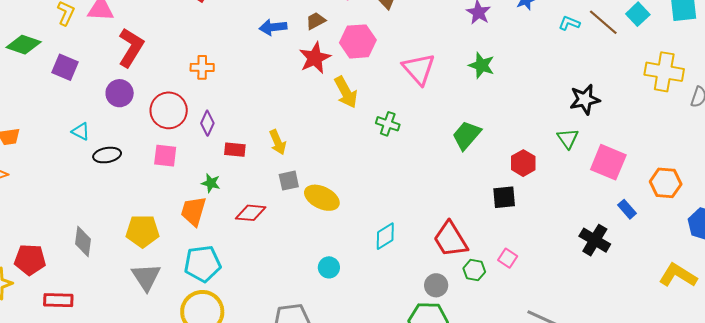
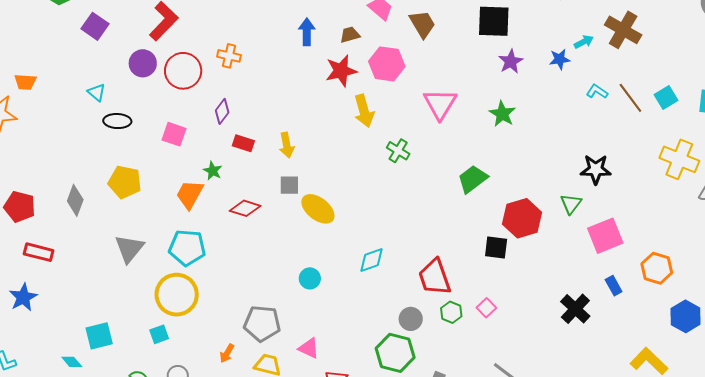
blue arrow: (273, 27) -> (307, 32), turned 84
red circle: (169, 110) -> (183, 71), moved
pink square: (608, 162) -> (605, 236), turned 33
red hexagon: (523, 163) -> (522, 218), size x1.5
yellow pentagon: (143, 231) -> (125, 182), moved

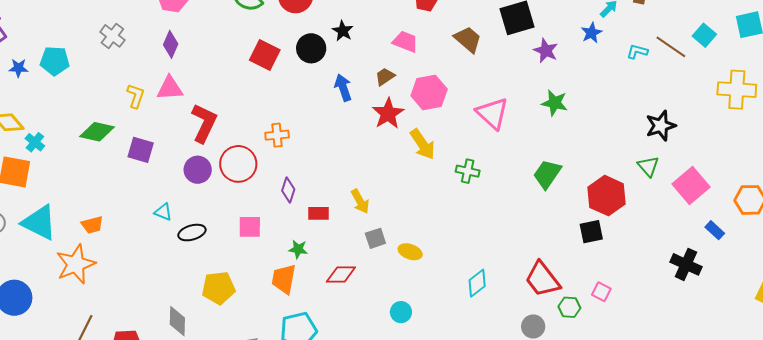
brown trapezoid: (422, 24) -> (468, 39), moved
yellow ellipse: (318, 209) -> (410, 252), size x0.7
cyan circle: (310, 278) -> (401, 312), moved

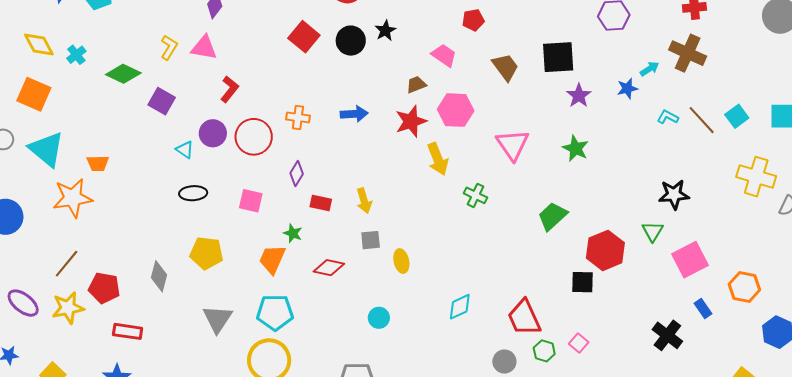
blue arrow: (343, 88) -> (354, 114), moved, turned 92
red L-shape: (204, 123) -> (230, 89), size x0.7
cyan cross: (35, 142) -> (76, 55), moved
cyan triangle: (163, 212) -> (185, 150), moved
yellow ellipse: (410, 252) -> (401, 261), turned 45

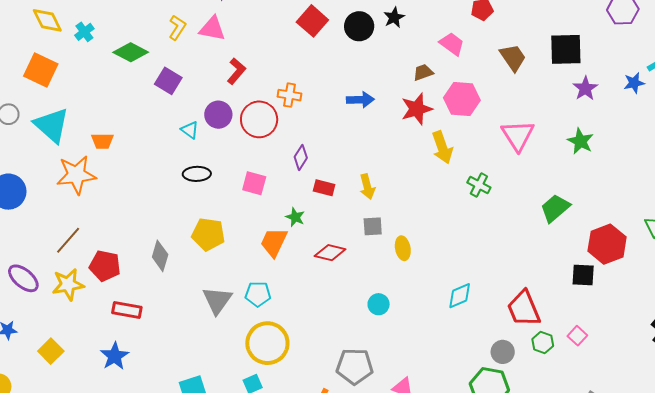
orange cross: (298, 117) -> (289, 95), moved
cyan pentagon: (275, 312) -> (258, 294), moved, size x0.7

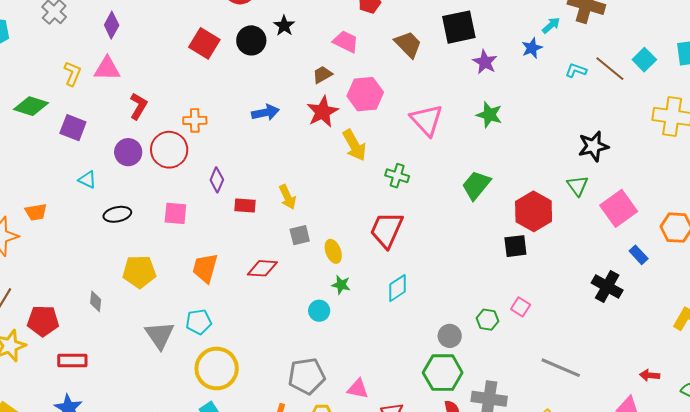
cyan triangle: (190, 130) -> (87, 180), moved
orange trapezoid: (102, 141) -> (36, 212), moved
green star: (295, 217) -> (341, 285), moved
gray diamond: (160, 256) -> (96, 301), size x0.7
red trapezoid: (524, 309) -> (387, 230), moved, turned 57

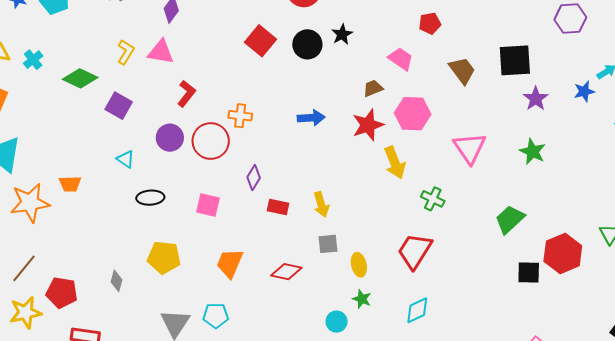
black square: (515, 246) -> (529, 273), moved

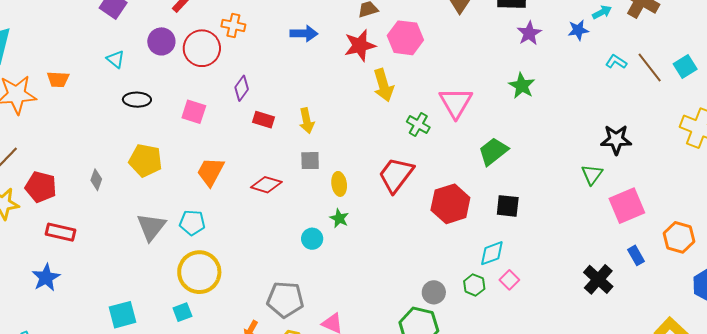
pink triangle: (470, 148) -> (456, 103), moved
red hexagon: (563, 253) -> (450, 204), moved
cyan diamond: (417, 310) -> (492, 253), moved

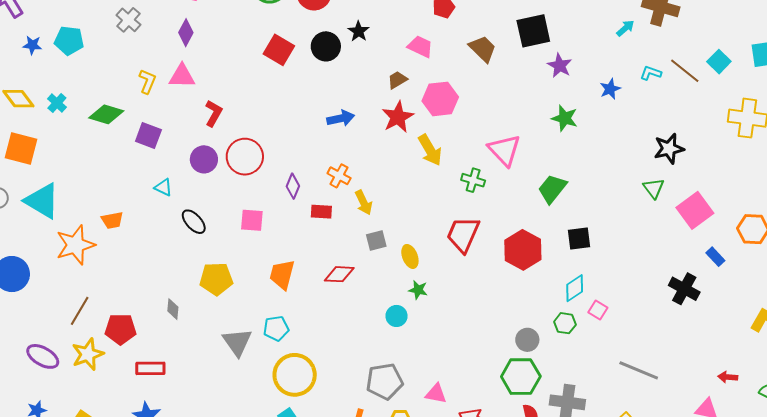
orange cross: (233, 25) -> (339, 176), moved, turned 30
blue star: (578, 30) -> (610, 89), moved
black ellipse: (137, 100) -> (194, 222), turned 60

